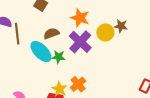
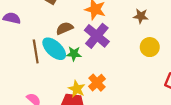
yellow circle: (105, 32) -> (150, 47), moved
brown line: (17, 34) -> (36, 51), moved

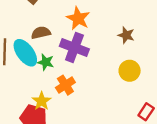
purple cross: (97, 36) -> (74, 48), turned -30
orange cross: (97, 83) -> (65, 85), moved

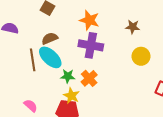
brown semicircle: (41, 33) -> (50, 38), moved
green star: (46, 62) -> (68, 76), moved

